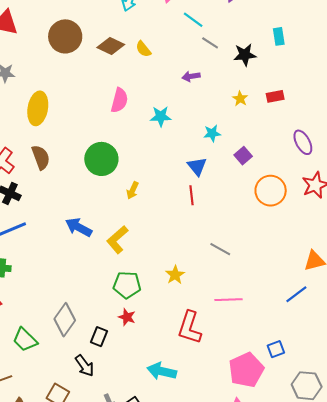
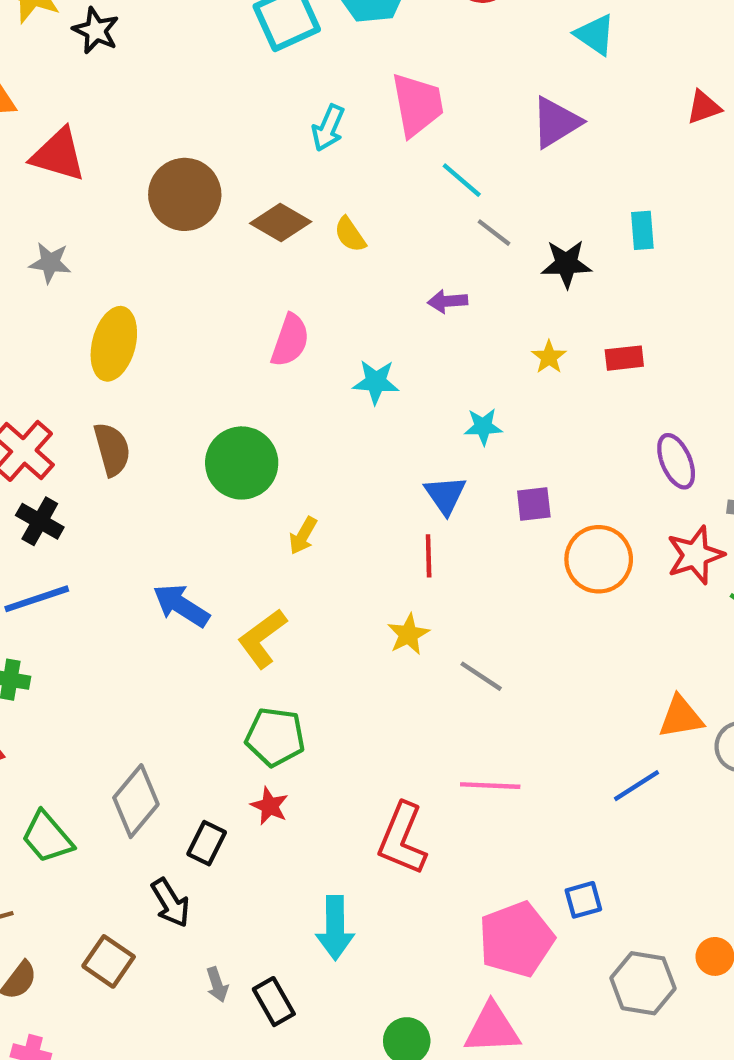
purple square: (243, 156) -> (534, 504), moved, turned 30
yellow star: (175, 275) -> (408, 634), moved
cyan arrow: (162, 371) -> (335, 928), turned -108

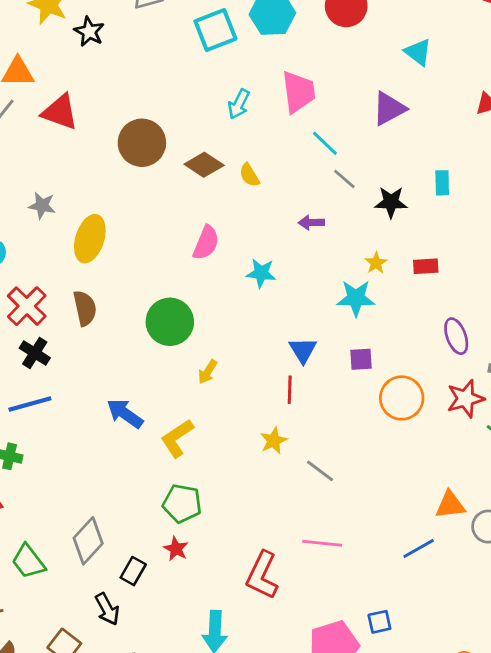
gray star: (50, 263) -> (42, 206), moved
cyan star: (483, 427) -> (356, 298), moved, size x1.5

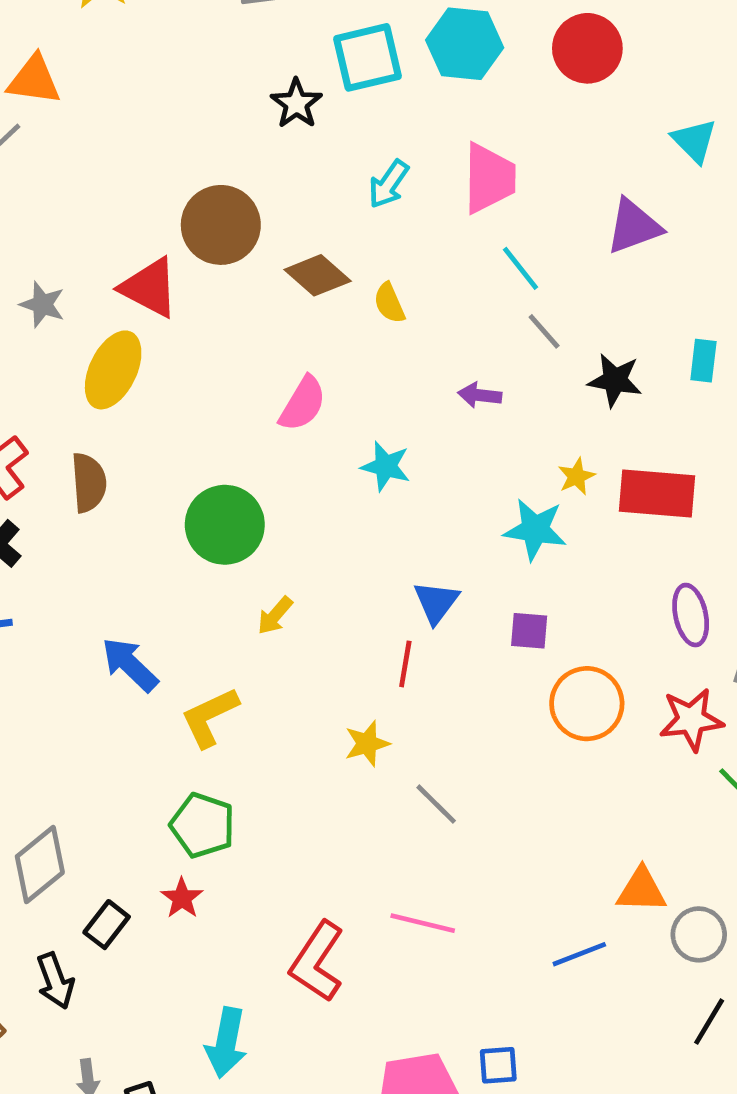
black star: (89, 32) -> (296, 104), moved
red triangle: (60, 112) -> (149, 288), moved
red rectangle: (426, 266) -> (657, 494), size x1.8

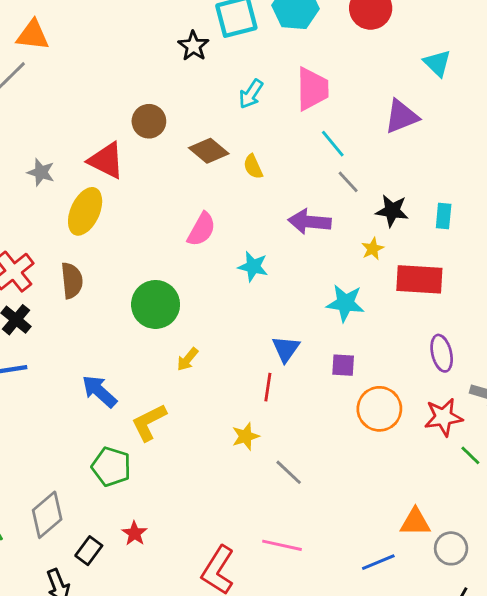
brown circle: (221, 225) -> (149, 121), size x0.7
cyan rectangle: (703, 361) -> (444, 216), moved
purple arrow: (480, 395) -> (310, 222), size x1.6
yellow star: (576, 476) -> (373, 249), moved
green pentagon: (203, 825) -> (111, 467), moved

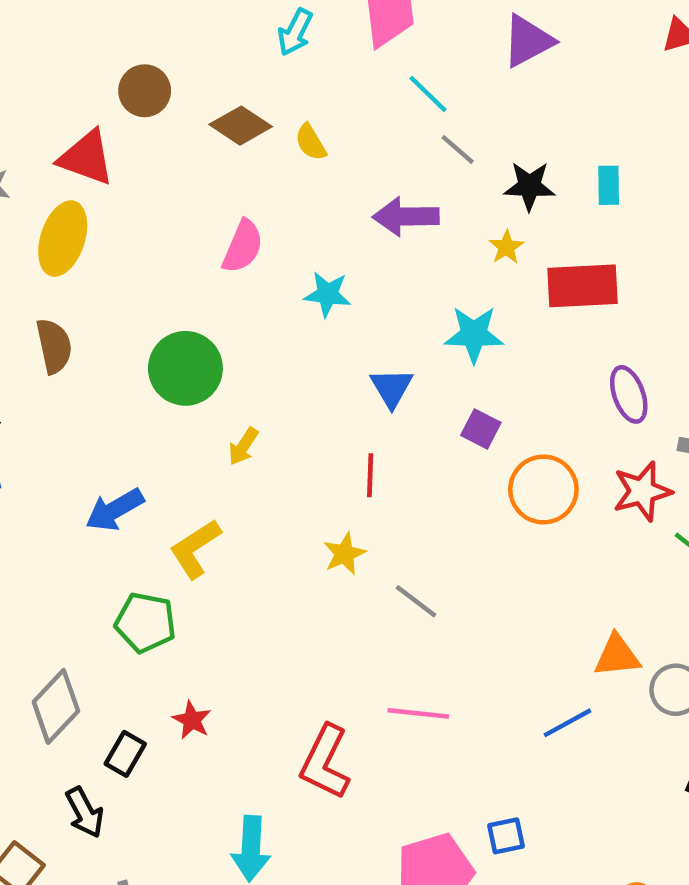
blue triangle: (286, 349) -> (392, 388), moved
purple square: (343, 365) -> (481, 429), turned 30
blue arrow: (99, 391) -> (115, 510), turned -66

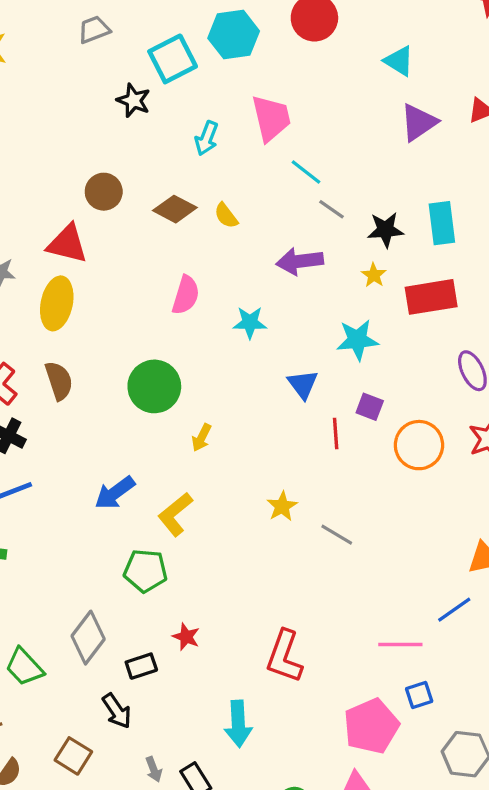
purple triangle: (528, 41) -> (419, 122), moved
cyan rectangle: (609, 185) -> (442, 223), size x1.5
red line: (370, 475) -> (336, 434), moved
pink line: (418, 713) -> (400, 644), moved
black rectangle: (125, 754) -> (141, 666), turned 48

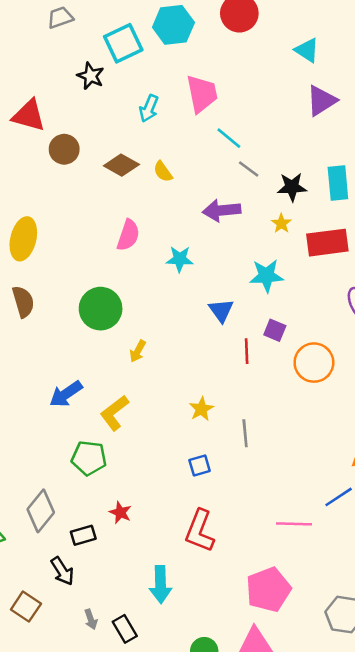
red triangle: (67, 244) -> (29, 115), moved
gray line: (337, 535) -> (245, 433), turned 52
blue square: (419, 695) -> (200, 465), moved

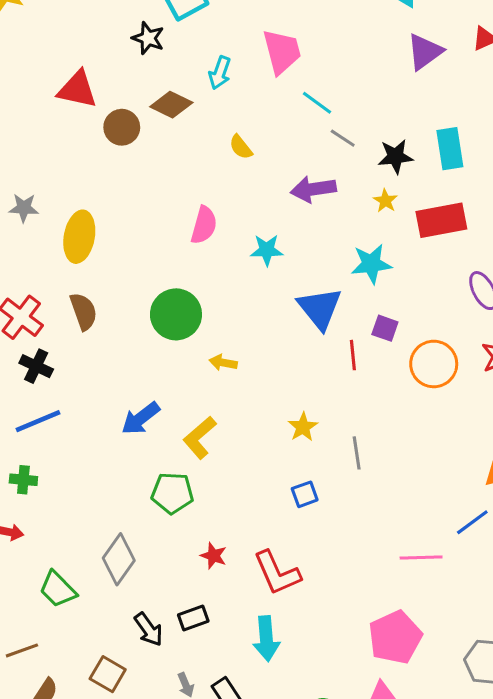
brown diamond: (121, 165) -> (171, 105), moved
blue triangle: (221, 310) -> (320, 308), size x1.5
yellow arrow: (138, 351) -> (223, 363), turned 75
red L-shape: (200, 531) -> (277, 573), moved, turned -42
black rectangle: (83, 535) -> (193, 618), moved

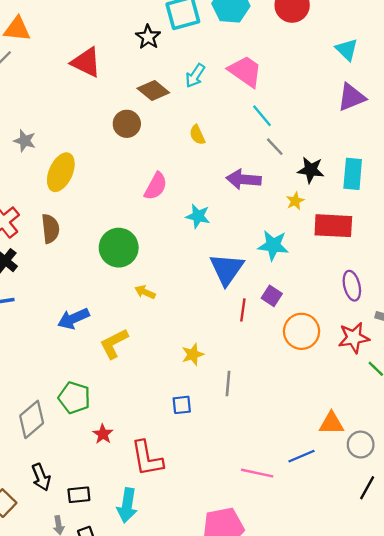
pink trapezoid: (282, 52) -> (245, 71), turned -54
brown circle: (122, 127) -> (127, 124), moved
green pentagon: (172, 493) -> (74, 398), moved
black rectangle: (193, 618) -> (79, 495), moved

